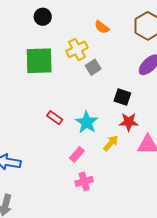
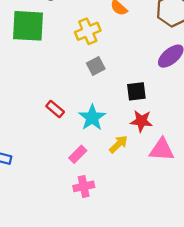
green square: (39, 61) -> (28, 26), moved
gray square: (93, 67) -> (96, 66), moved
black square: (122, 97) -> (136, 91), turned -30

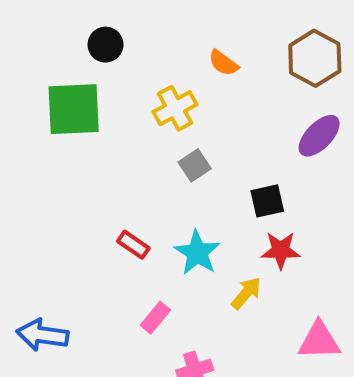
pink triangle: (162, 150) -> (319, 341), moved
pink rectangle: (78, 154) -> (155, 318), moved

